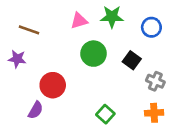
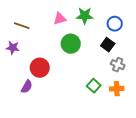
black square: (132, 60) -> (108, 45), moved
green square: (105, 114) -> (94, 86), moved

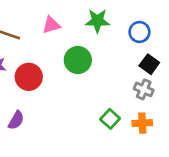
pink triangle: (60, 19) -> (51, 25), moved
black square: (108, 45) -> (149, 64), moved
red circle: (40, 68) -> (29, 77), moved

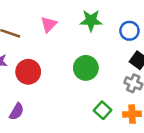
pink triangle: (51, 25) -> (49, 24), turned -30
green circle: (78, 60) -> (86, 68), moved

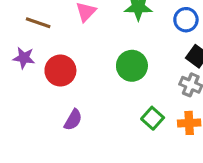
purple semicircle: (17, 112) -> (73, 120), moved

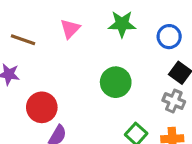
red circle: (60, 71) -> (42, 107), moved

